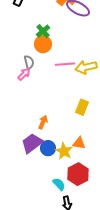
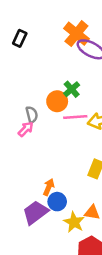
green cross: (43, 31) -> (72, 89), moved
orange circle: (43, 44) -> (57, 101), moved
blue circle: (48, 148) -> (57, 202), moved

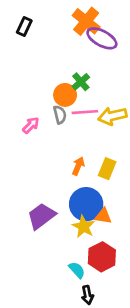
gray semicircle: (32, 115) -> (60, 115), moved
orange arrow: (49, 187) -> (78, 166), moved
blue circle: (57, 202) -> (86, 204), moved, size x1.6

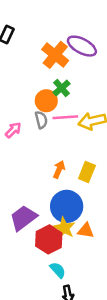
orange cross: (86, 21) -> (55, 55), moved
orange triangle: (103, 216) -> (86, 231), moved
red hexagon: (102, 257) -> (49, 239), moved

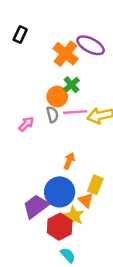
yellow rectangle: (87, 172) -> (95, 185), moved
blue circle: (67, 206) -> (60, 192), moved
orange triangle: (86, 231) -> (86, 200), moved, turned 35

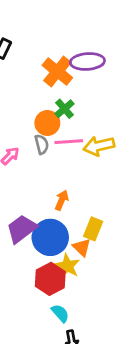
purple ellipse: (91, 45) -> (87, 61), turned -32
purple trapezoid: (36, 206) -> (22, 229), moved

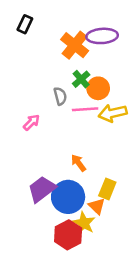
orange circle: (47, 123) -> (98, 88), moved
gray semicircle: (42, 144) -> (60, 96), moved
orange arrow: (62, 200) -> (79, 163), turned -60

